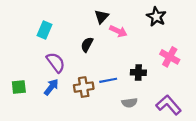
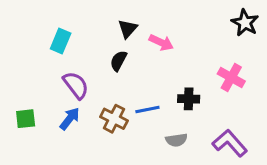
black triangle: (102, 17) -> (128, 29), moved
black star: (156, 17) -> (245, 23), moved
brown cross: (84, 87) -> (114, 119), turned 36

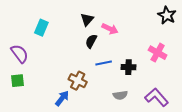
black semicircle: (119, 61) -> (91, 41), moved
purple semicircle: (76, 85) -> (20, 54), moved
blue line: (147, 110) -> (104, 63), moved
blue arrow: (70, 119) -> (62, 98), moved

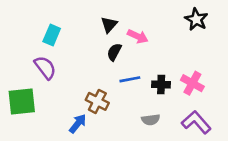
black star: (167, 15) -> (196, 19), moved
pink cross: (158, 53) -> (192, 83), moved
purple semicircle: (20, 54) -> (45, 68), moved
green square: (17, 81) -> (22, 101), size x1.6

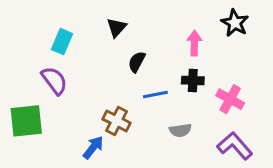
black triangle: (109, 25) -> (117, 28), moved
pink arrow: (138, 36) -> (194, 43), moved, turned -114
black cross: (161, 84) -> (193, 80), moved
gray semicircle: (151, 120) -> (180, 130), moved

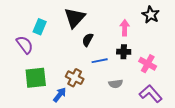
black triangle: (117, 28) -> (75, 18), size x1.6
purple semicircle: (54, 80) -> (25, 45), moved
green square: (26, 121) -> (36, 78), moved

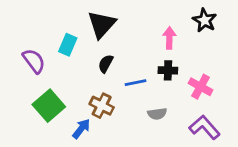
cyan rectangle: (40, 27) -> (68, 45), moved
black semicircle: (88, 40) -> (106, 64), moved
green square: (36, 78) -> (49, 106), turned -35

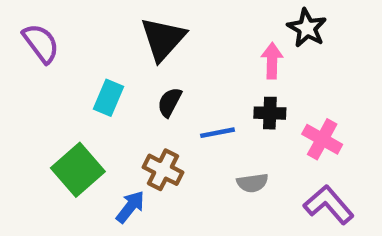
black star: (205, 20) -> (307, 28), moved
cyan rectangle: (68, 45) -> (108, 98), moved
purple semicircle: (34, 61) -> (41, 43), moved

